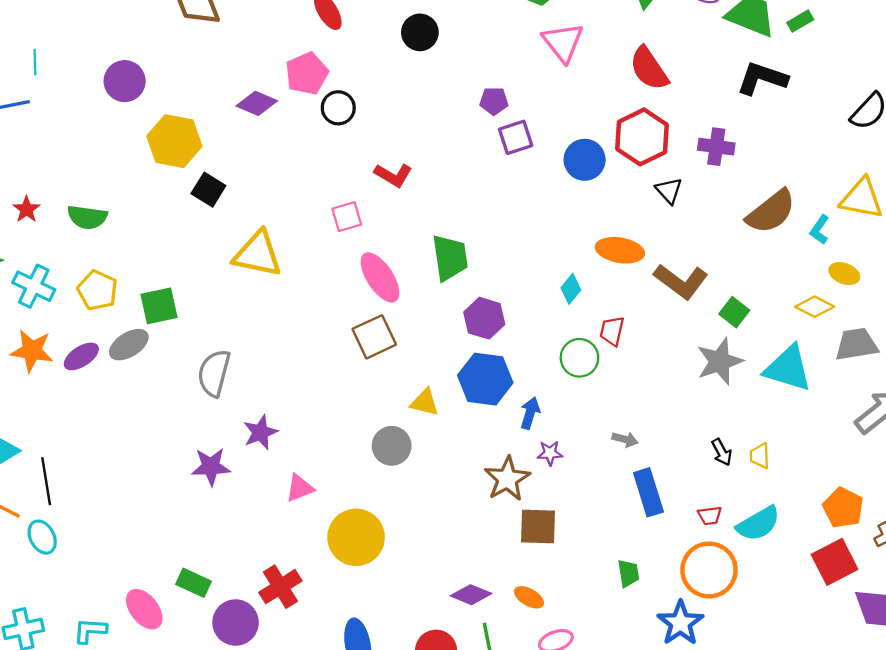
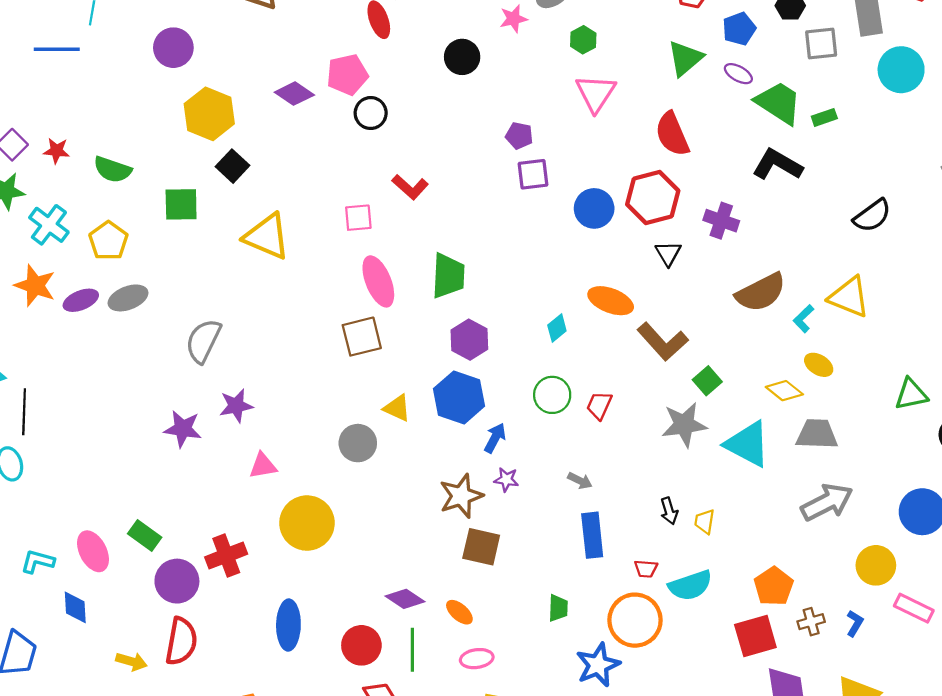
red star: (27, 209) -> (56, 151), turned 30
green square: (159, 306) -> (181, 204), moved
red trapezoid: (612, 331) -> (599, 405), moved

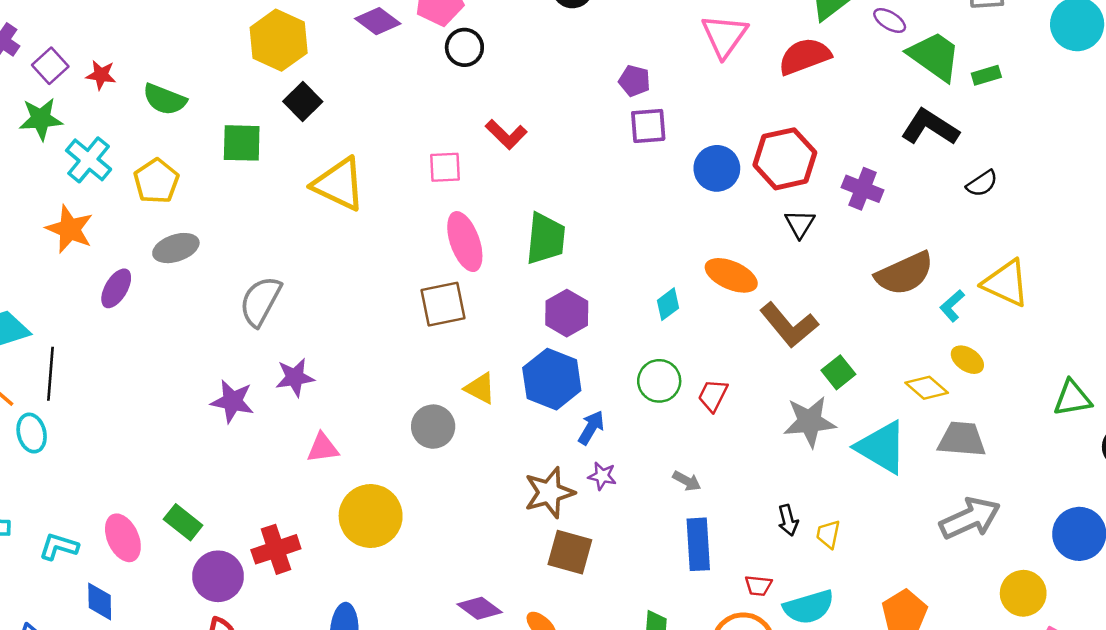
red semicircle: (672, 134) -> (805, 56), moved, turned 90
black semicircle: (872, 216) -> (982, 183), moved, size x0.7
purple ellipse: (81, 300) -> (116, 288), moved, turned -40

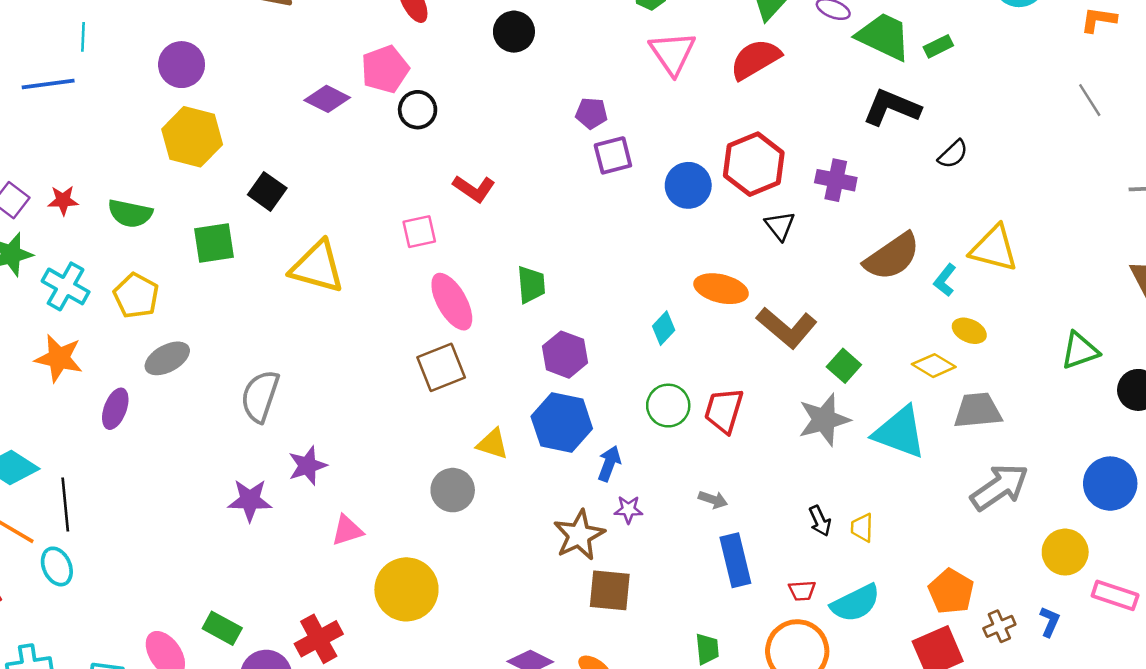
yellow hexagon: (279, 40) -> (192, 137), moved
green trapezoid: (546, 239) -> (531, 285), size x0.7
red trapezoid: (713, 395) -> (724, 410), size x1.4

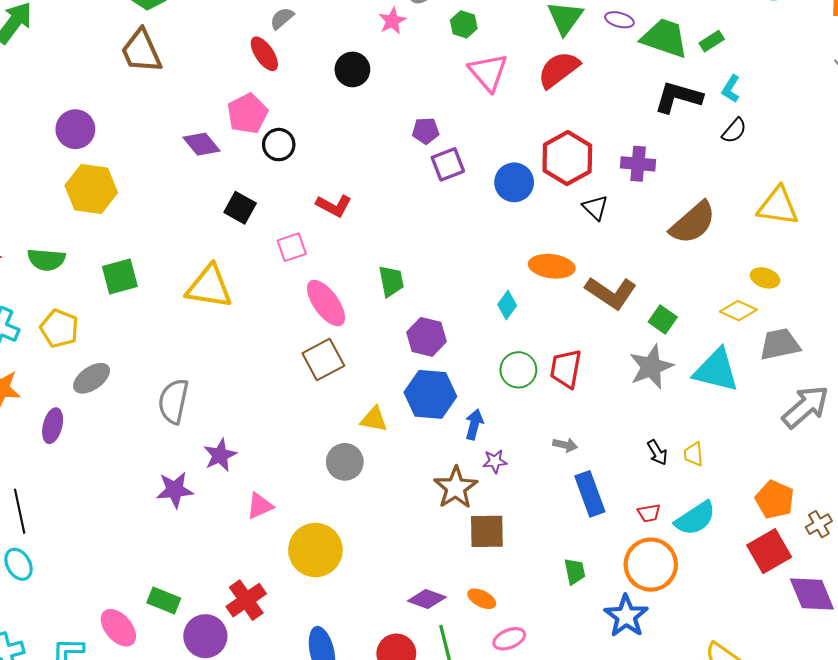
purple diamond: (327, 99) -> (201, 144), turned 30
black square: (267, 191) -> (240, 208), moved
cyan L-shape: (945, 280) -> (731, 89), moved

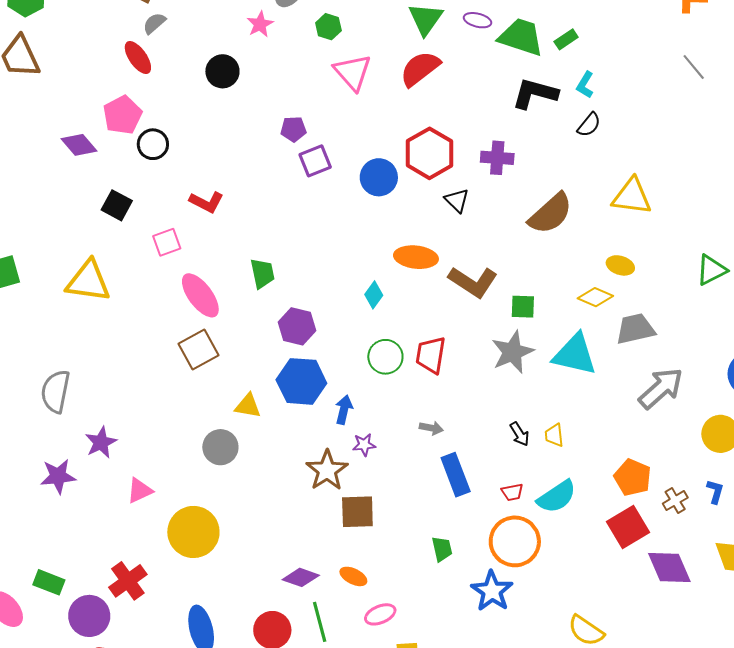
green square: (663, 320) -> (523, 307), turned -32

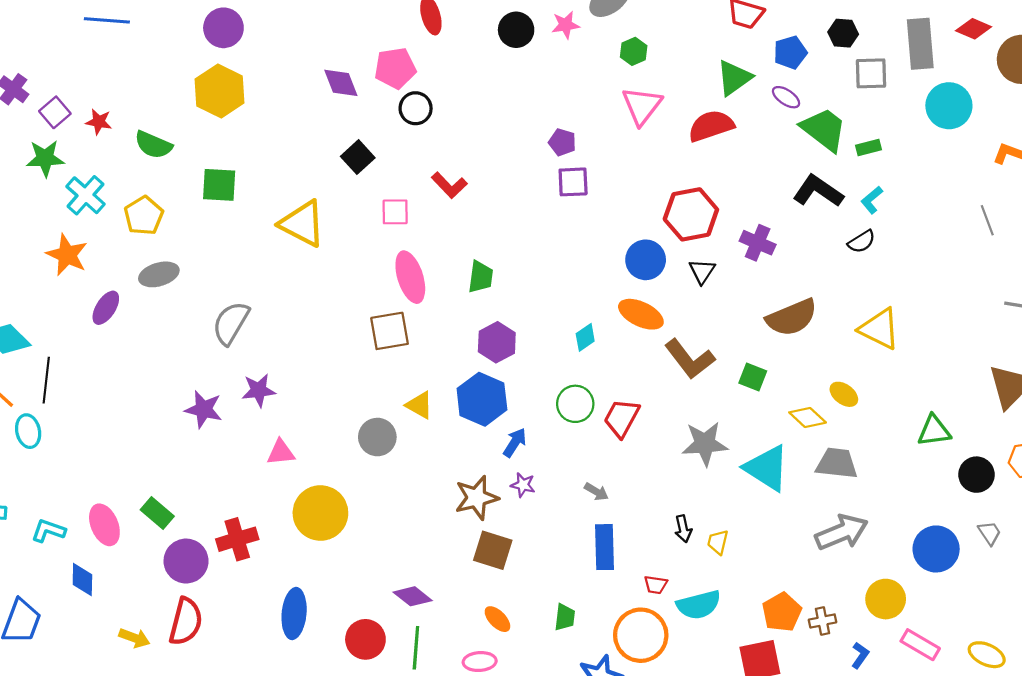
black circle: (222, 71) -> (516, 30), moved
blue circle: (379, 177) -> (646, 260), moved
green square: (523, 307) -> (753, 377), moved
brown cross: (675, 501) -> (823, 621), moved
orange ellipse: (353, 576) -> (497, 619), moved

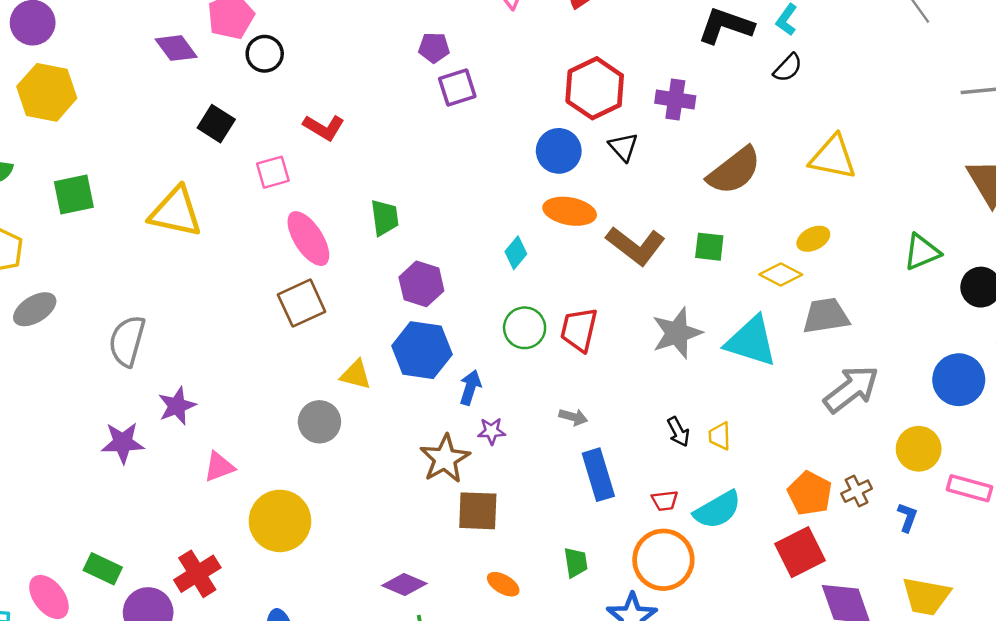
yellow ellipse: (844, 394) -> (813, 239), turned -48

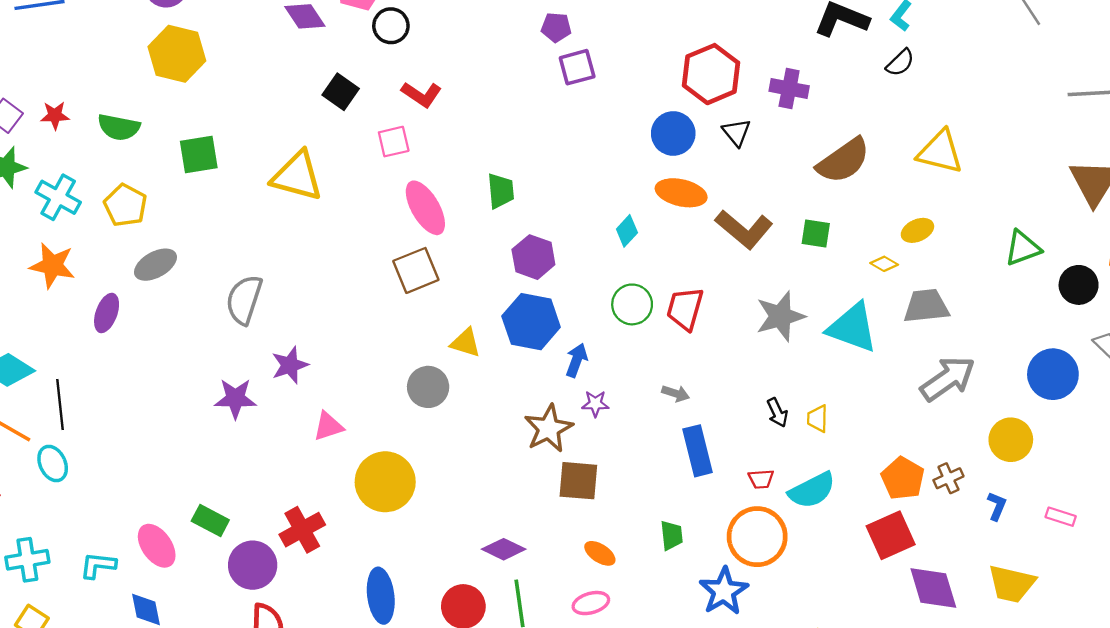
red L-shape: (324, 127) -> (422, 94), moved
yellow diamond: (781, 275) -> (884, 264), size x0.7
pink rectangle: (970, 488) -> (1061, 517), moved, size x0.7

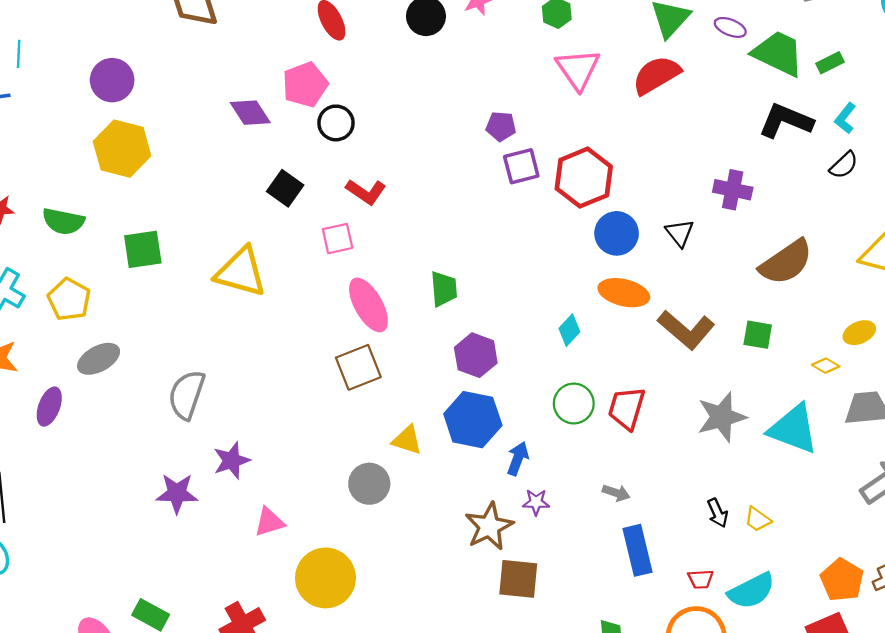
red hexagon: (711, 74) -> (584, 178), moved
yellow trapezoid: (818, 419) -> (758, 519), turned -56

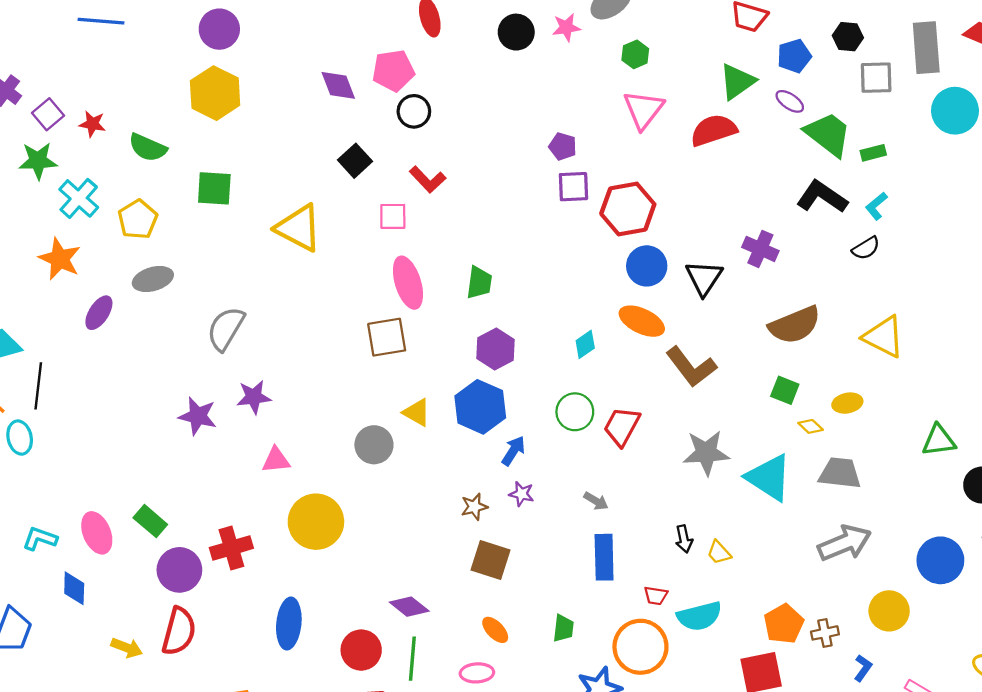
black triangle: (680, 233) -> (704, 278), size x1.4
green square: (758, 335) -> (785, 390), moved
brown star: (489, 526) -> (474, 507), size x0.6

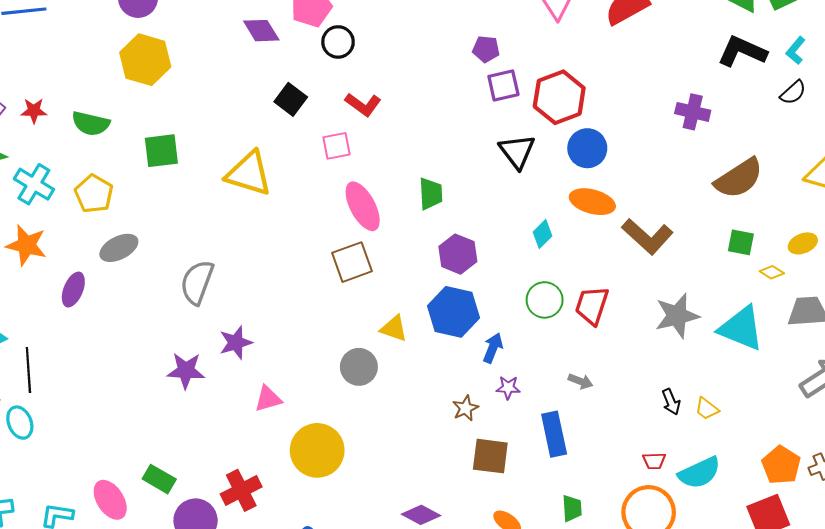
black triangle: (704, 278) -> (517, 151), moved
blue rectangle: (604, 557) -> (554, 434), moved

